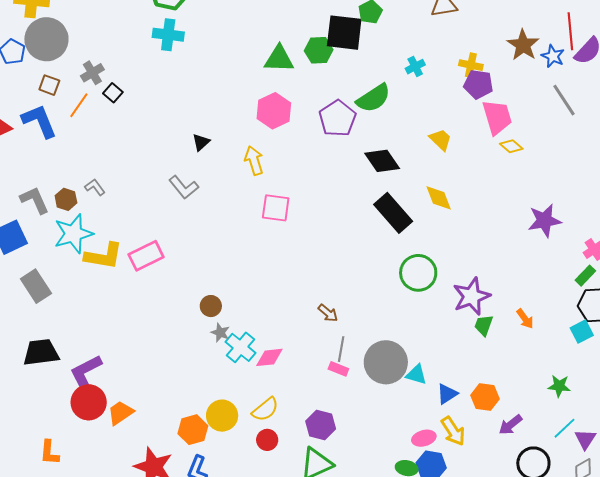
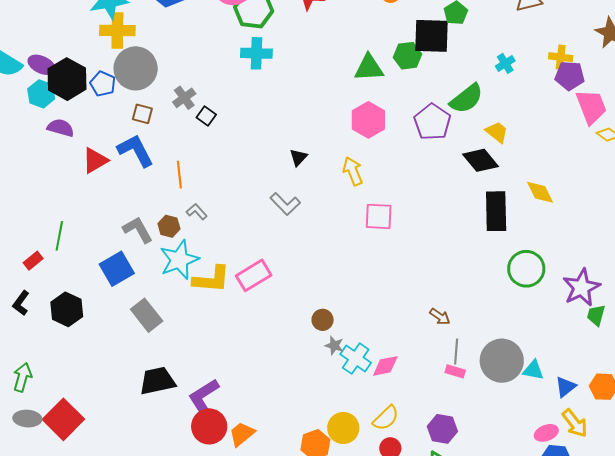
orange line: (79, 105) -> (179, 175), moved, turned -36
yellow trapezoid: (441, 140) -> (497, 132), moved
black rectangle: (393, 213) -> (496, 211), turned 45

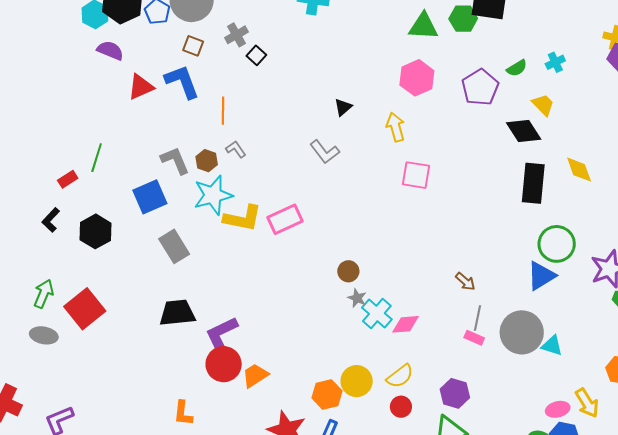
cyan cross: (505, 63) -> (555, 62), moved
green semicircle: (467, 99) -> (517, 68), size x0.6
blue triangle: (566, 387) -> (541, 276), moved, size x1.4
red square: (63, 419) -> (85, 309), moved

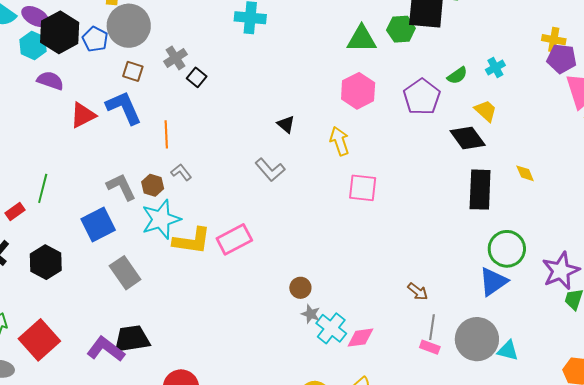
black triangle: (343, 107) -> (286, 124), turned -36
yellow diamond: (579, 170) -> (525, 173), size x0.7
purple L-shape: (222, 333) -> (106, 349), moved, turned 66

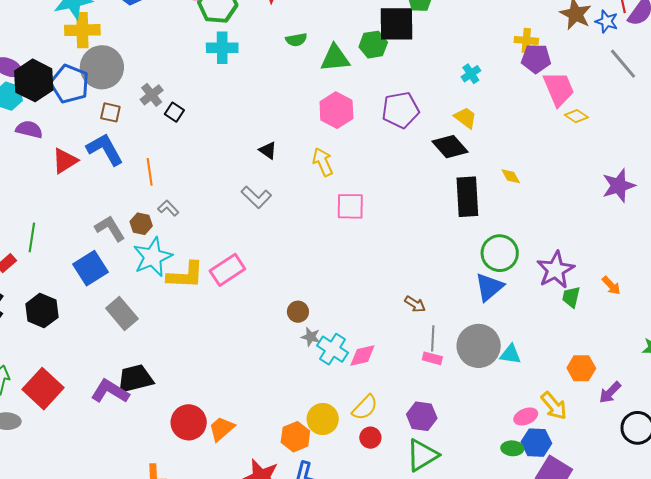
blue pentagon: (95, 39) -> (70, 84), size x1.5
green semicircle: (457, 75) -> (296, 40), moved, turned 30
purple pentagon: (422, 97) -> (400, 110), turned 30

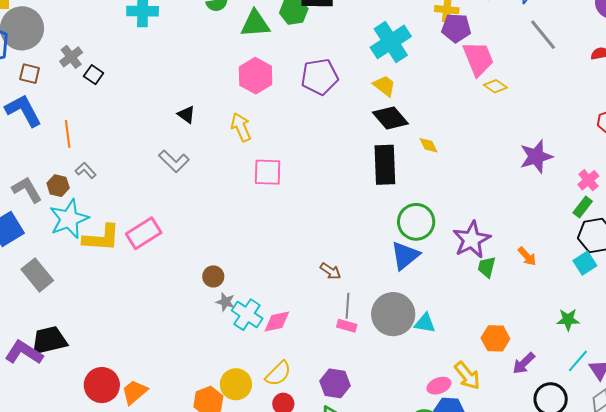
cyan cross: (471, 74) -> (391, 42), size x2.0
black diamond: (450, 147) -> (390, 118), moved

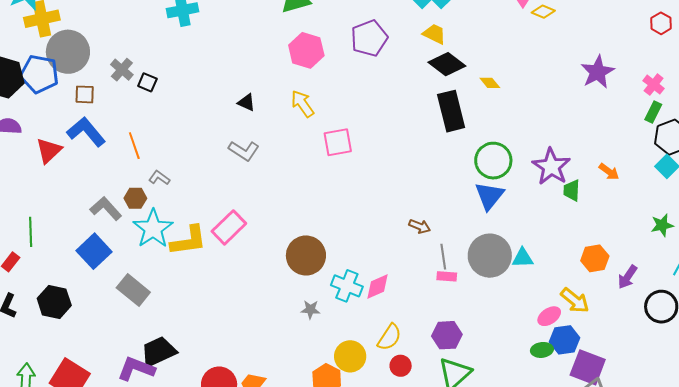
brown circle: (213, 276) -> (306, 255), size x1.8
gray star: (225, 302) -> (310, 310), moved

